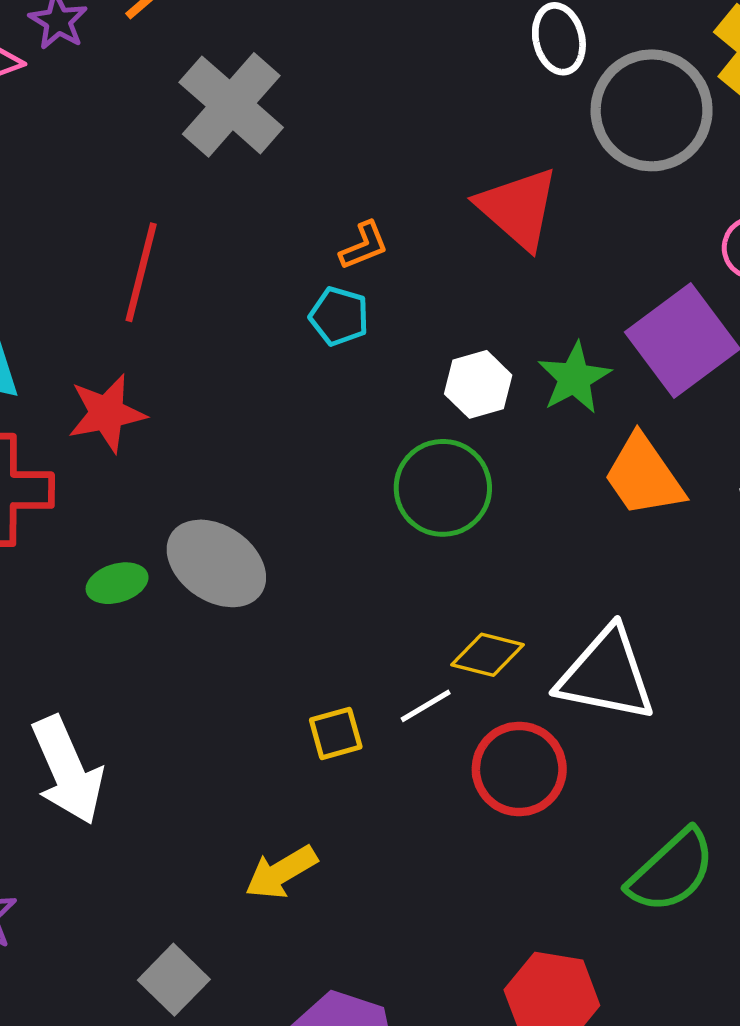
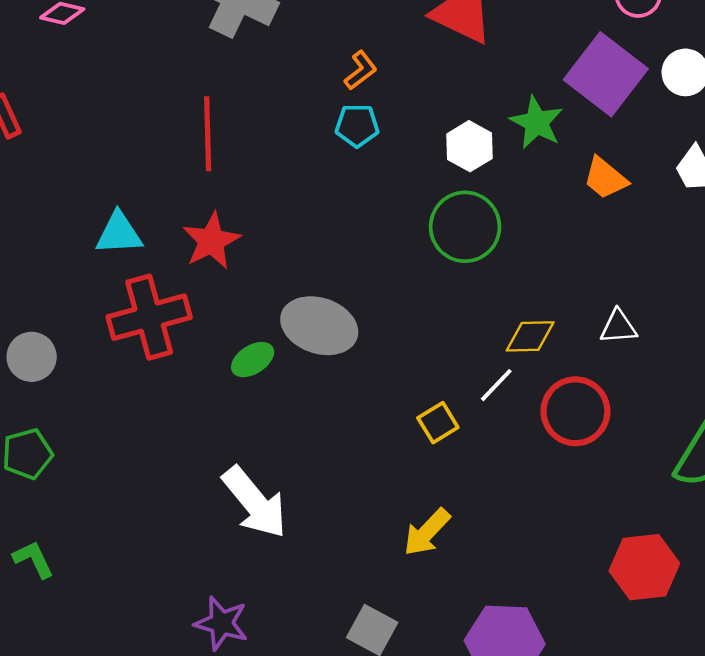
orange trapezoid: (644, 476) -> (605, 178), size x0.7
white triangle: (606, 675) -> (619, 327), size x0.5

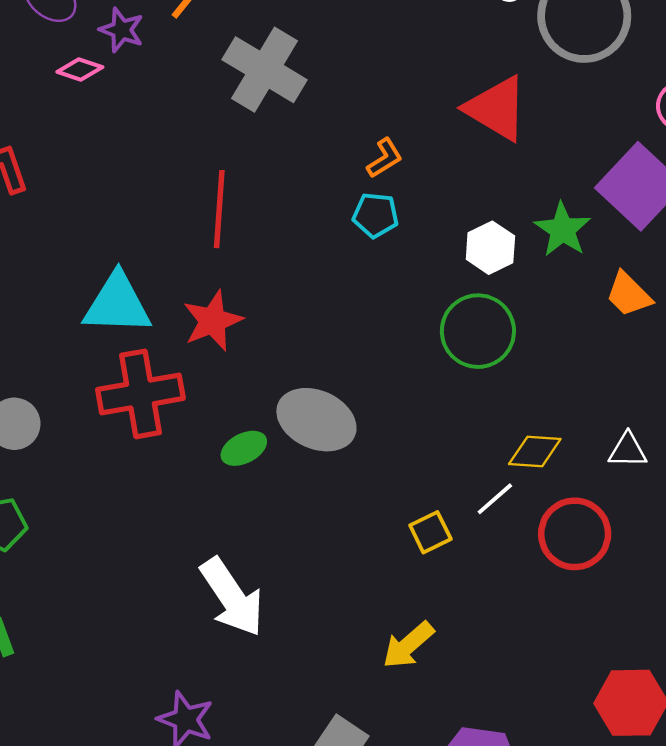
cyan triangle: (119, 233) -> (117, 304), size x1.4

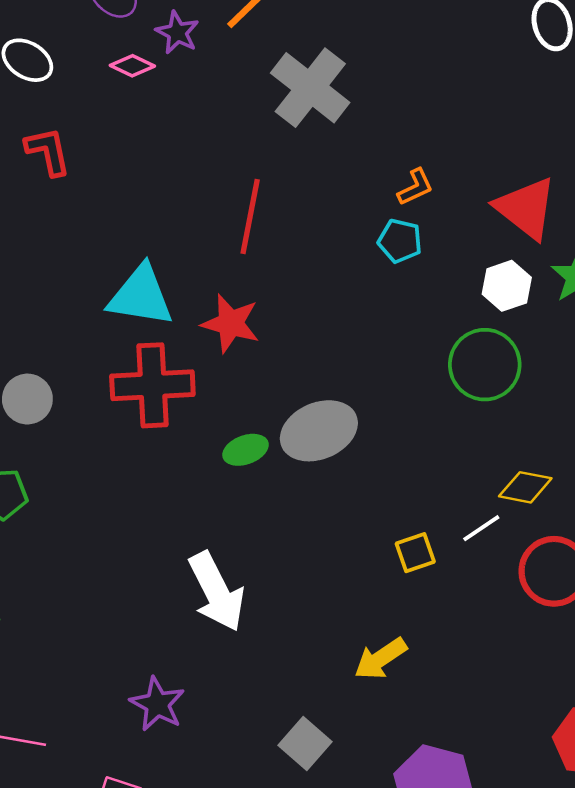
red triangle: (496, 108) -> (526, 208), moved
red star: (213, 321) -> (231, 323), turned 30
gray ellipse: (316, 420) -> (319, 431), turned -54

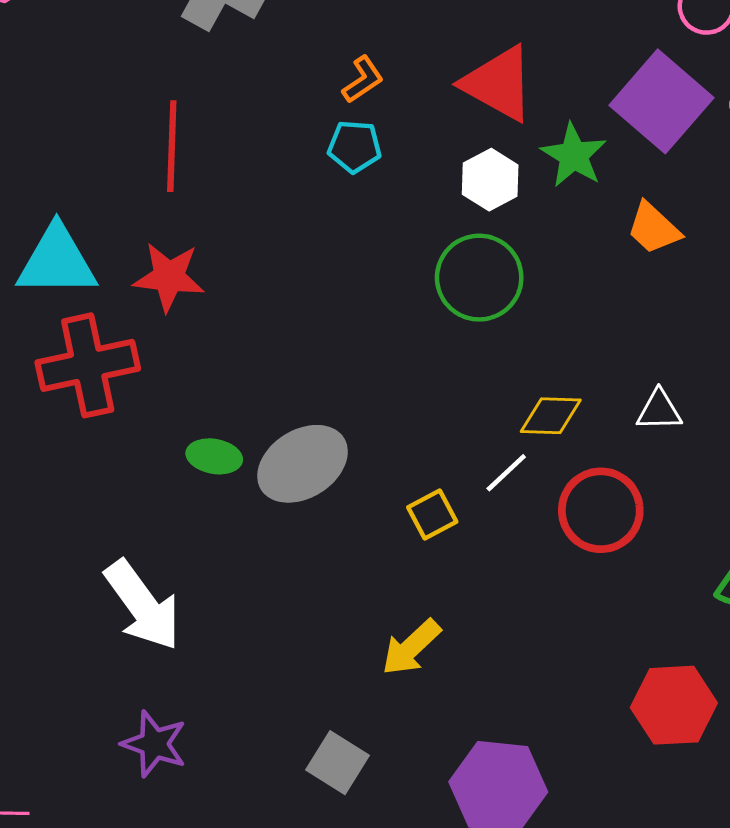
gray ellipse: (319, 431) -> (303, 464), moved
green ellipse: (246, 450) -> (214, 456), moved, turned 39
white arrow: (217, 592) -> (143, 605), moved

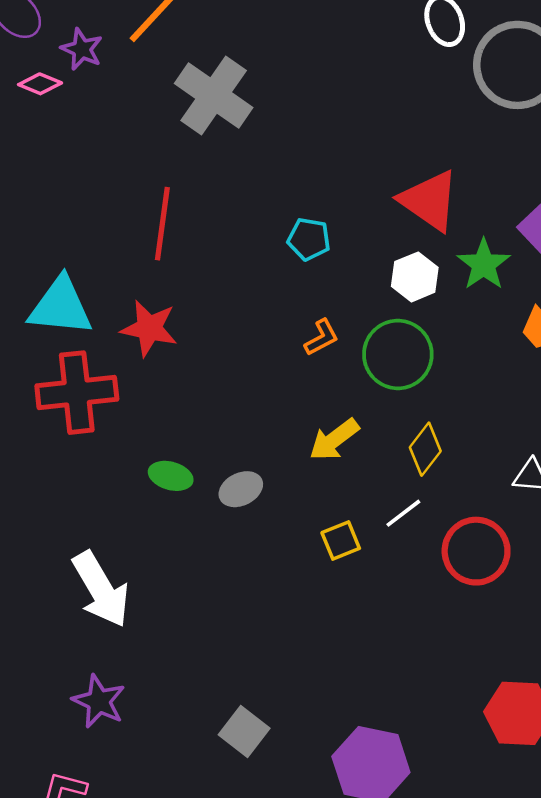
orange L-shape: (363, 80) -> (322, 338), moved
yellow diamond: (551, 416) -> (425, 449), moved, turned -60
gray ellipse: (303, 464) -> (241, 489), size x0.6
yellow arrow: (411, 647) -> (334, 440), moved

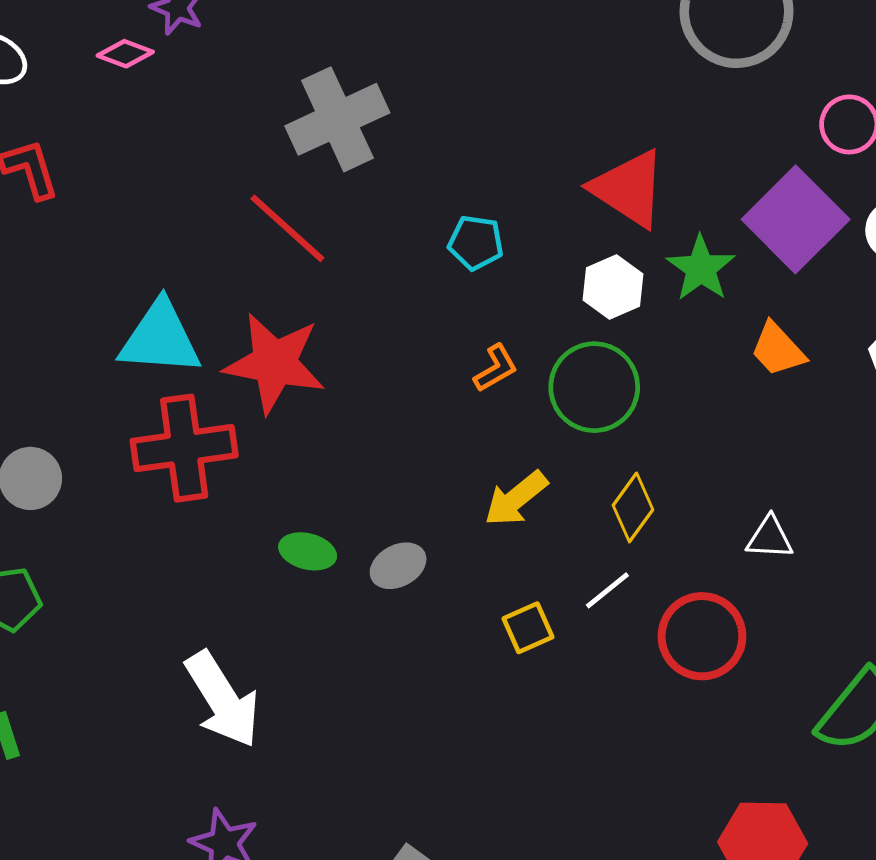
gray cross: (214, 95) -> (337, 119), moved, turned 32
red line: (162, 224) -> (287, 228), turned -54
red star: (149, 328) -> (274, 363), size x1.4

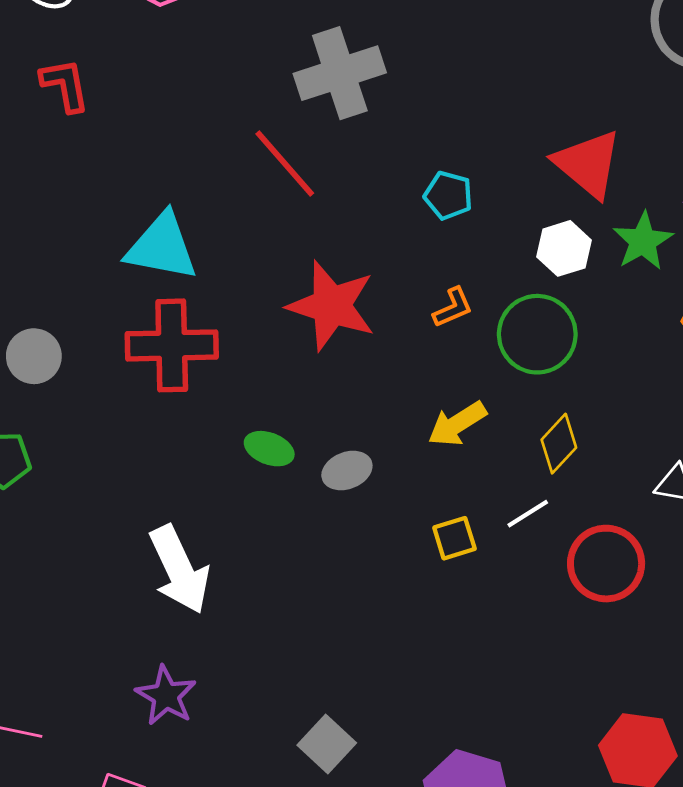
red star: (274, 363) -> (331, 306), moved

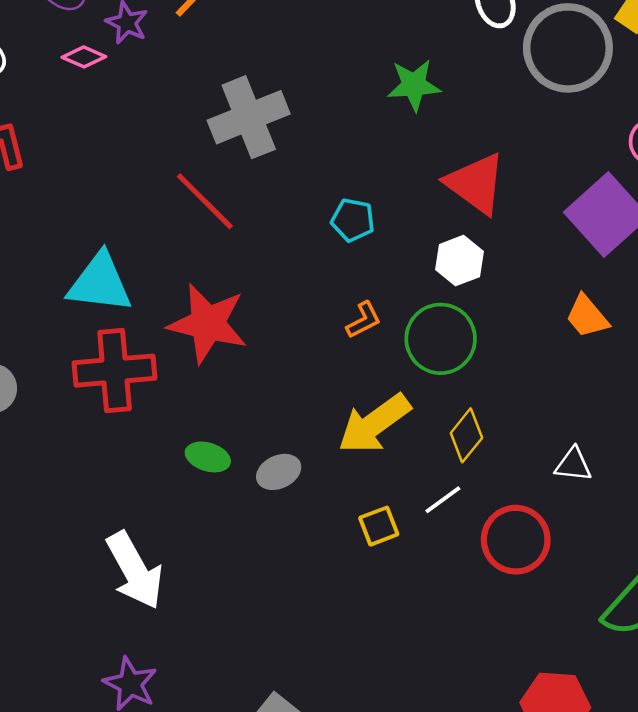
green star: (643, 241) -> (414, 85), moved, turned 30
red star: (331, 306) -> (208, 324), moved
yellow arrow: (457, 424) -> (374, 424), size x1.4

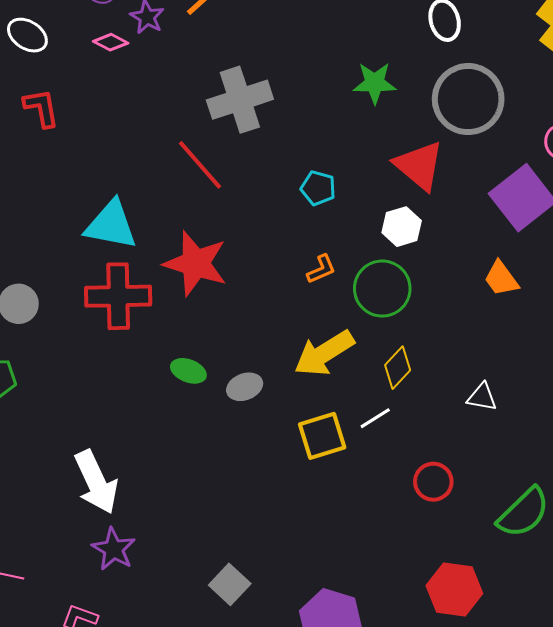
gray circle: (568, 48) -> (468, 99), moved
yellow square: (379, 526) -> (322, 436), size x1.5
red circle: (516, 540) -> (433, 482), moved, size x0.7
white arrow: (135, 570) -> (96, 482), moved

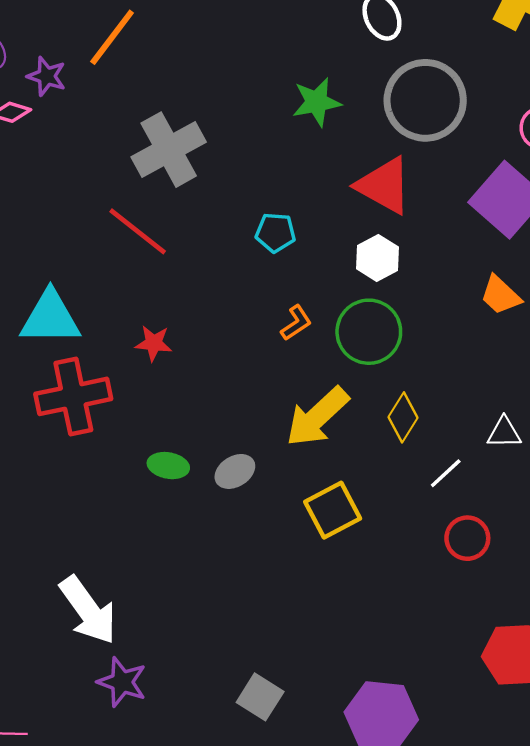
red star: (196, 263) -> (154, 343), size x0.5
white line: (375, 418) -> (446, 473), moved

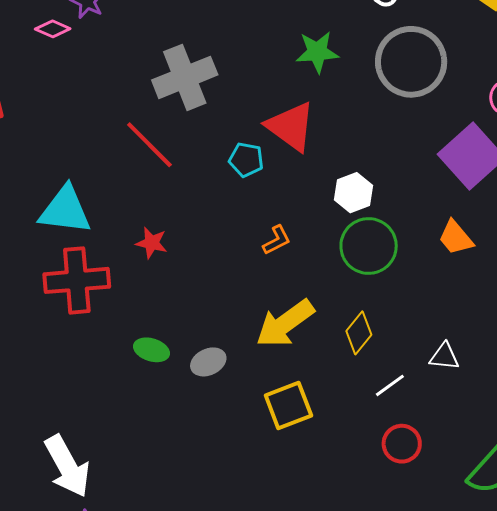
red triangle: (384, 186) -> (291, 126), moved
cyan pentagon: (275, 232) -> (246, 160), moved
green circle: (369, 332) -> (369, 246), moved

